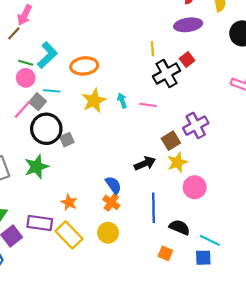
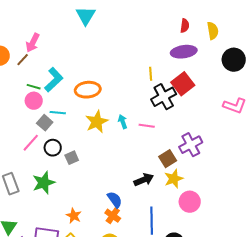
red square: (187, 59) -> (183, 84), size x1.6
pink line: (22, 109) -> (31, 143), moved
black circle: (46, 129) -> (53, 148), size x0.6

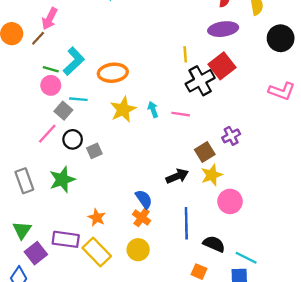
purple cross: (191, 145) -> (231, 136), size x0.7

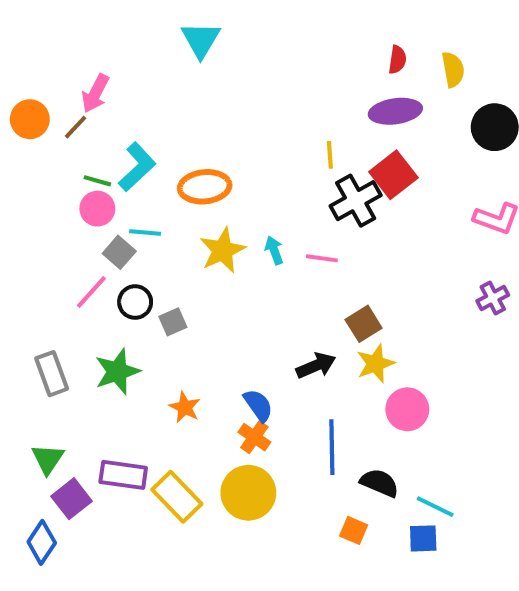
purple cross: (231, 136) -> (493, 298), moved
orange star: (97, 218) -> (185, 407), moved
yellow circle: (138, 250) -> (248, 493), size x1.4

